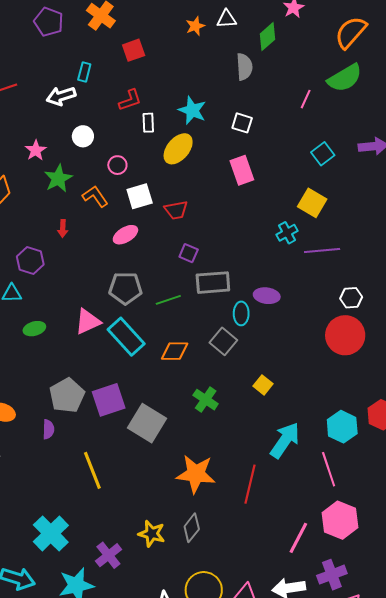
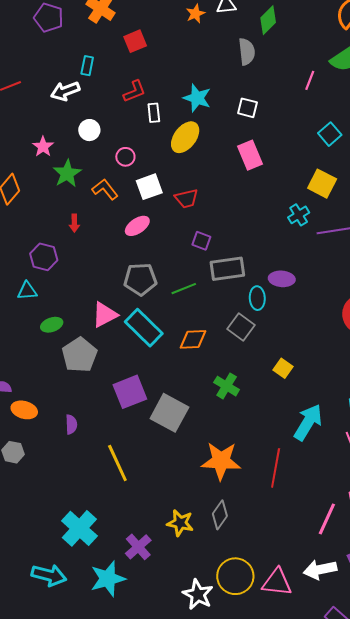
gray pentagon: (67, 395) -> (79, 355), moved

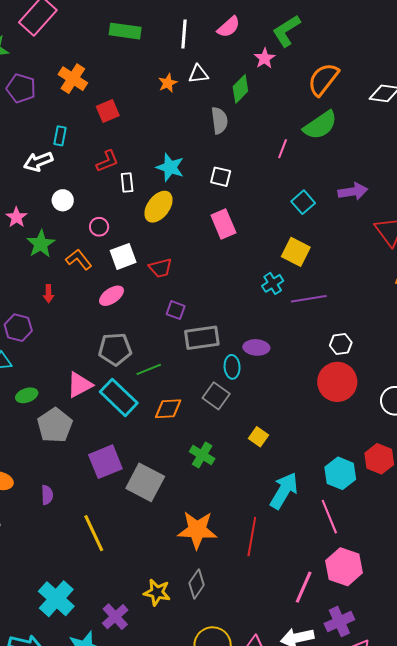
green line: (184, 289) -> (149, 369), moved

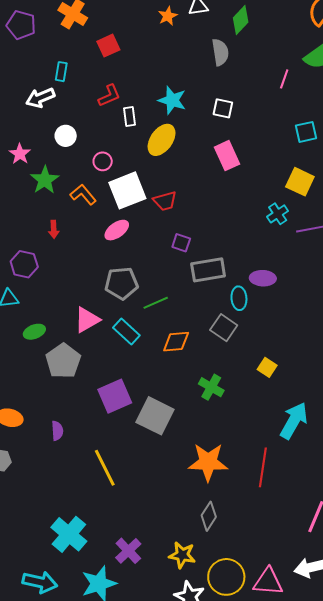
cyan square: (303, 202) -> (306, 132), turned 30
white square: (123, 256) -> (127, 190), size x1.4
cyan rectangle: (119, 397) -> (126, 332), size x0.7
yellow star: (157, 592) -> (182, 555), moved

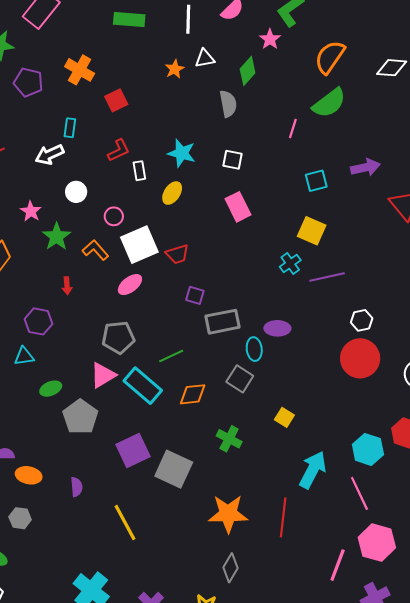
yellow ellipse: (162, 140) -> (172, 193), size x0.7
gray pentagon: (121, 283) -> (118, 337), moved
cyan rectangle: (126, 332) -> (143, 386), size x1.4

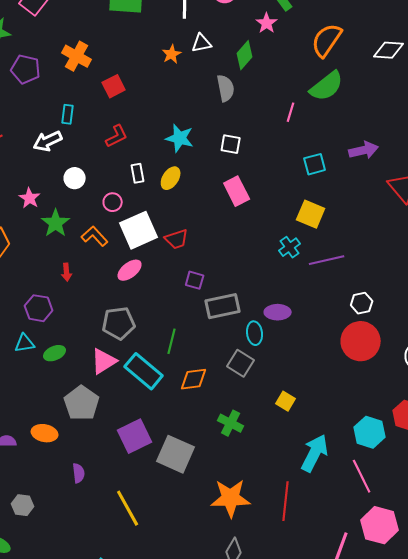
white rectangle: (139, 171) -> (138, 173), moved
green line: (171, 356) -> (172, 341), turned -50
green ellipse: (51, 389) -> (55, 353), moved
orange ellipse: (29, 475) -> (45, 433), moved

